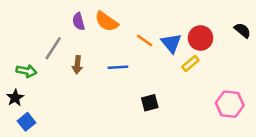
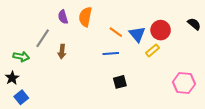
orange semicircle: (107, 22) -> (85, 17), turned 66
blue line: (118, 67) -> (111, 53), moved

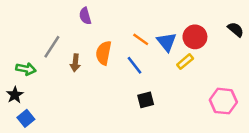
purple semicircle: (63, 17) -> (85, 16), moved
orange semicircle: (85, 17) -> (104, 53), moved
blue line: (111, 53) -> (134, 65), turned 56

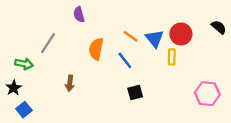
yellow rectangle: (185, 62) -> (172, 57), turned -49
brown arrow: (75, 63) -> (70, 83), moved

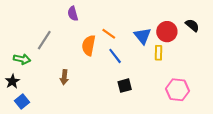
black semicircle: (219, 27) -> (192, 25), moved
orange line: (131, 36) -> (109, 34), moved
pink hexagon: (207, 94) -> (177, 90), moved

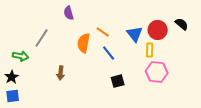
pink hexagon: (177, 90) -> (157, 72), moved
blue square: (22, 101) -> (13, 96), moved, turned 32

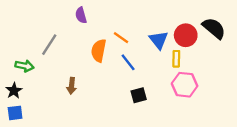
black semicircle: (182, 24) -> (214, 28), size x1.5

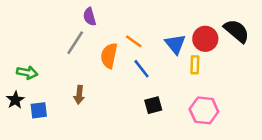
gray line: (49, 45) -> (75, 43), moved
pink hexagon: (185, 85) -> (204, 110), moved
blue square: (15, 113) -> (39, 110), moved

